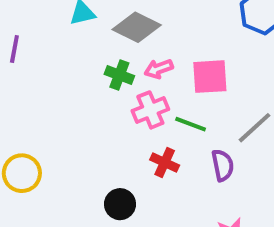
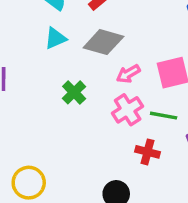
green cross: (119, 75) -> (74, 92), moved, turned 35

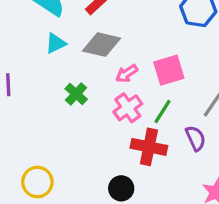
green line: (164, 116) -> (162, 112), turned -65
red cross: (148, 152) -> (149, 147), size x1.5

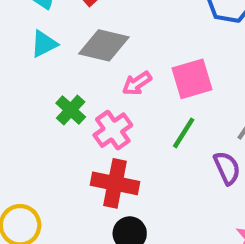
pink cross: (128, 108) -> (113, 130), moved
red cross: (149, 147) -> (115, 183), moved

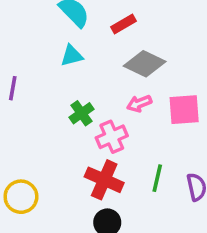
gray diamond: (104, 45) -> (145, 64), moved
green line: (184, 133) -> (157, 178), moved, turned -32

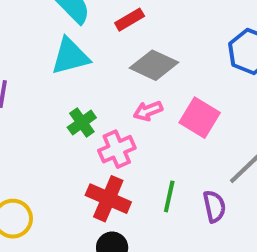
cyan triangle: (72, 56) -> (70, 56), size x1.5
pink square: (184, 110) -> (200, 118), turned 36

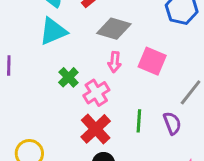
pink arrow: (148, 111) -> (115, 62), turned -54
red cross: (108, 199) -> (96, 129), turned 32

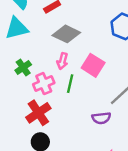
green line: (139, 121) -> (70, 84), moved
purple semicircle: (172, 123) -> (101, 118), turned 96

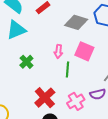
gray diamond: (66, 34) -> (76, 22), moved
pink cross: (44, 84) -> (76, 101), moved

